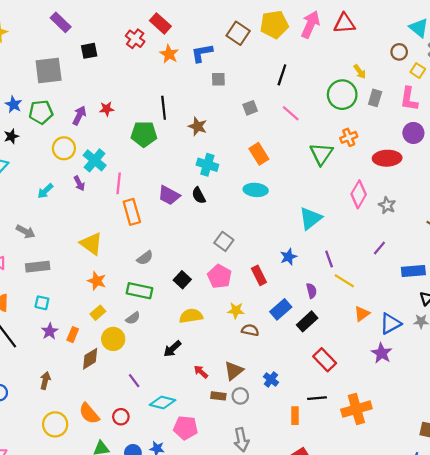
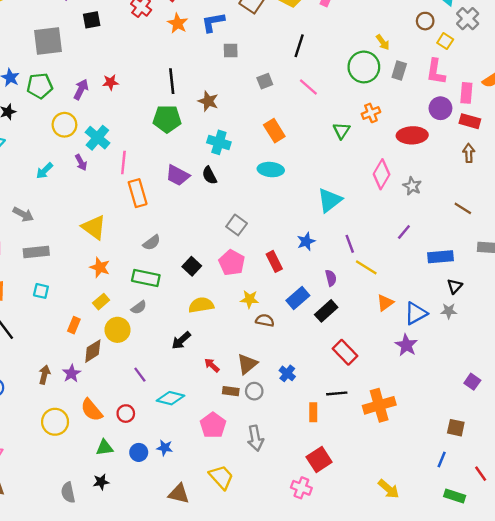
green pentagon: (144, 134) -> (167, 119), moved
green triangle: (321, 154) -> (341, 131), size x0.7
purple star: (50, 331) -> (72, 373), moved
pink pentagon: (186, 428) -> (213, 425), moved, turned 30

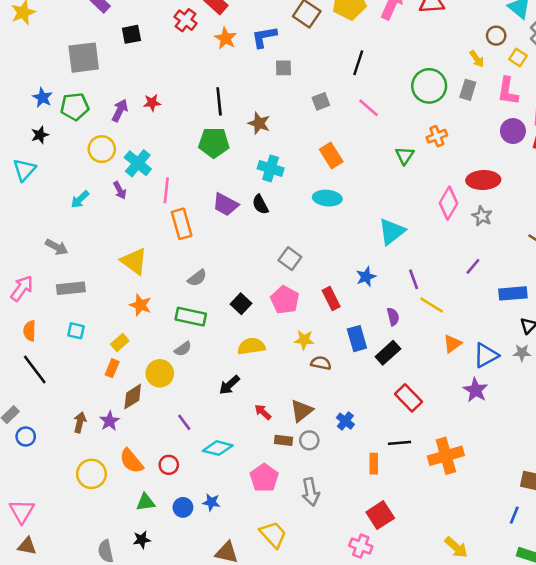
yellow arrow: (383, 42) -> (477, 59), moved
red ellipse: (412, 135) -> (483, 180), moved
blue rectangle: (298, 298) -> (357, 339), turned -65
yellow rectangle: (101, 302) -> (120, 342), moved

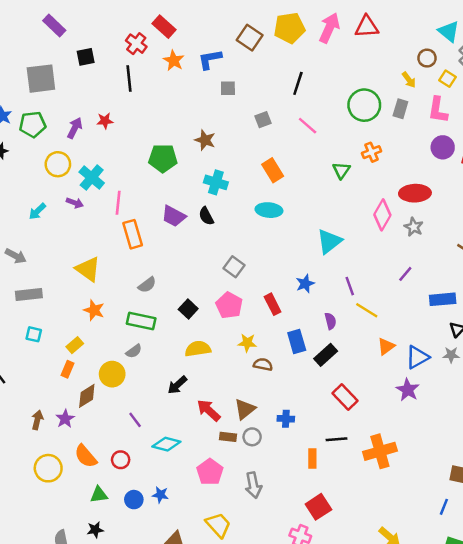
black line: (219, 101) -> (129, 79), moved
purple arrow: (120, 190) -> (75, 203), turned -42
red arrow: (263, 412) -> (209, 410), size x1.5
blue cross: (345, 421) -> (286, 419), turned -35

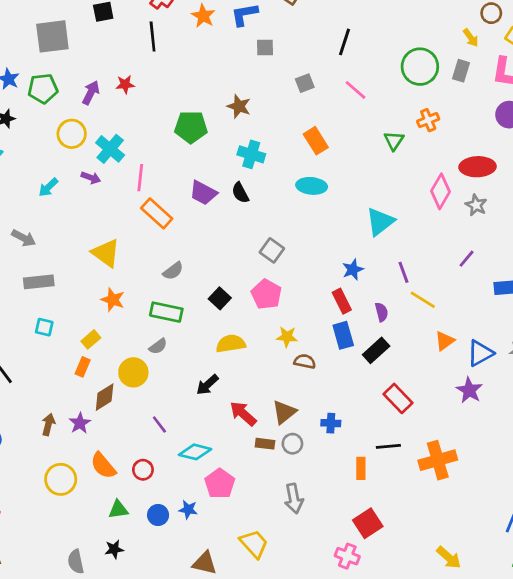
orange rectangle: (133, 234) -> (157, 213), turned -32
red rectangle: (273, 304) -> (342, 301), moved
pink pentagon: (210, 472) -> (220, 483), moved

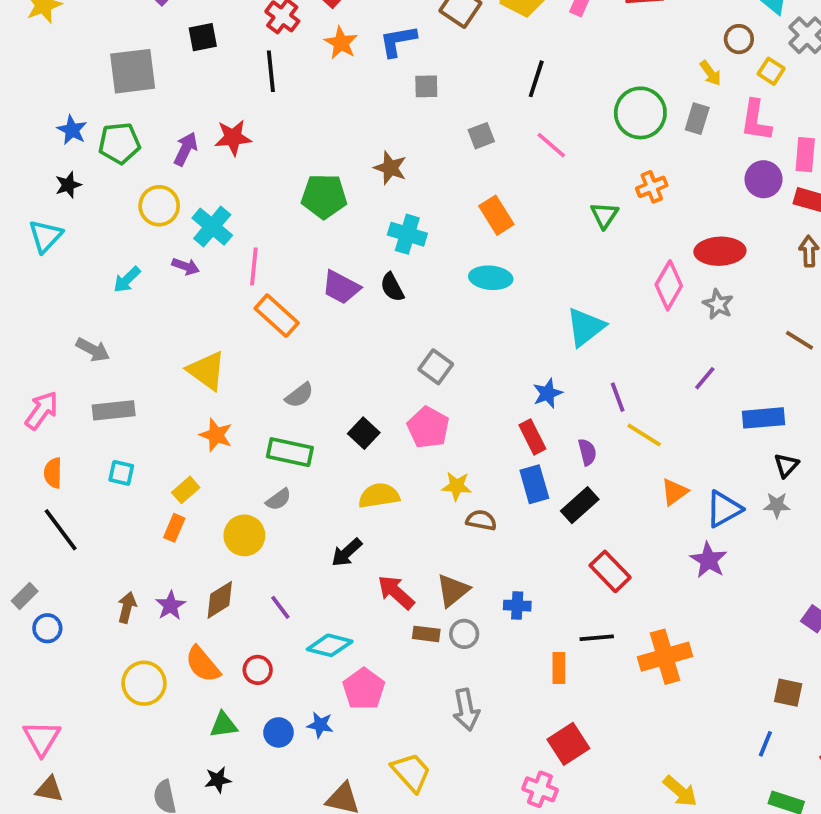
red star: (125, 84) -> (233, 138), size x1.4
brown diamond: (105, 397) -> (220, 600), moved

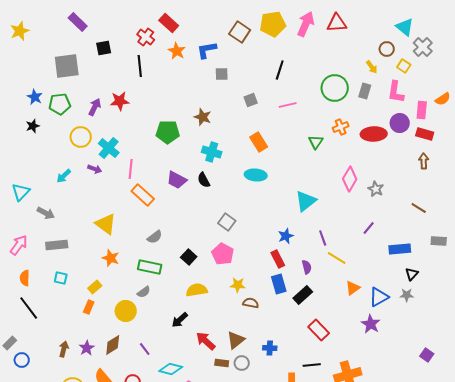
pink line: (551, 145) -> (288, 105), turned -54
cyan triangle: (45, 236) -> (21, 192), moved
red ellipse: (720, 251) -> (374, 134), moved

